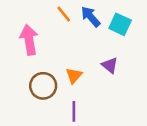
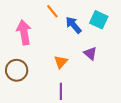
blue arrow: (91, 17) -> (73, 25), moved
brown circle: (43, 86) -> (17, 70), moved

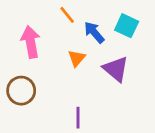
purple triangle: (90, 53) -> (116, 69), size x1.5
orange triangle: (61, 62) -> (77, 58), moved

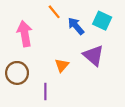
orange triangle: (77, 58) -> (62, 65), moved
purple line: (78, 118) -> (45, 91), moved

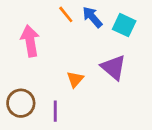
blue arrow: (76, 26) -> (92, 17), moved
brown circle: (17, 73) -> (21, 103), moved

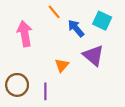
blue arrow: (92, 17) -> (76, 28), moved

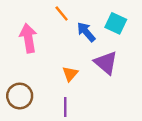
purple line: (45, 91) -> (65, 107), moved

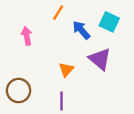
orange line: (62, 13) -> (58, 13), turned 70
pink arrow: (28, 38) -> (27, 36), size x0.7

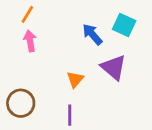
orange line: (58, 13) -> (27, 14), moved

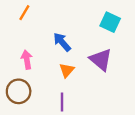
blue arrow: (92, 34) -> (62, 42), moved
pink arrow: (30, 41) -> (27, 60), moved

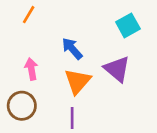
cyan square: (110, 22) -> (128, 25), turned 36
orange triangle: (67, 70) -> (78, 81), size x1.5

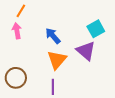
cyan square: (128, 25) -> (96, 29), moved
pink arrow: (31, 69) -> (17, 31), moved

